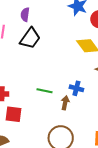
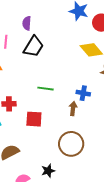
green line: (45, 91) -> (45, 89), moved
red square: (14, 114) -> (34, 119), moved

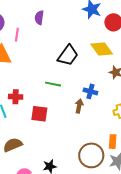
black trapezoid: (34, 47) -> (68, 55), moved
brown circle: (71, 144) -> (91, 155), moved

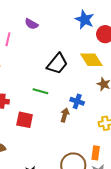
purple semicircle: (39, 18) -> (31, 24), turned -72

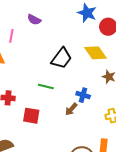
brown arrow: (65, 115) -> (71, 109), turned -152

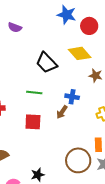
black trapezoid: (62, 58) -> (47, 63), turned 105
red square: (31, 116) -> (33, 122), moved

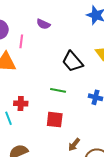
brown arrow: (62, 112) -> (74, 145), moved

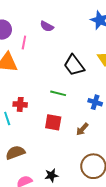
brown arrow: (74, 145) -> (82, 129), moved

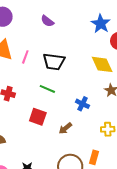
pink line: (24, 42) -> (25, 57), moved
black trapezoid: (74, 65) -> (54, 62), moved, turned -55

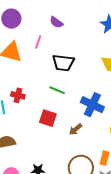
pink line: (25, 57) -> (38, 42), moved
blue cross: (82, 104) -> (92, 105), size x1.6

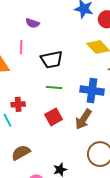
red square: (48, 118) -> (54, 117), turned -30
brown arrow: (75, 129) -> (83, 119), size x1.5

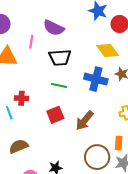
purple semicircle: (32, 23) -> (54, 28), moved, size x1.5
blue cross: (92, 91) -> (96, 79), moved

